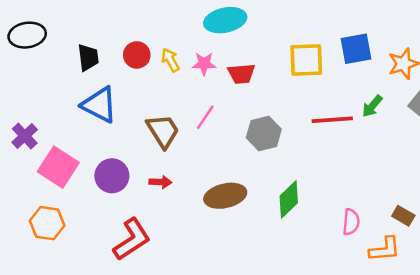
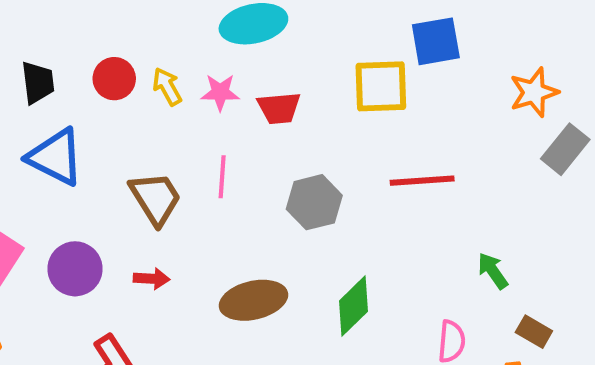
blue square: (356, 49) -> (436, 41), moved
green arrow: (372, 106) -> (493, 271), moved, turned 105
pink line: (205, 117) -> (222, 177), turned -30

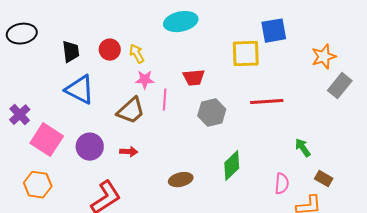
pink star: (220, 92) -> (145, 80), moved
red trapezoid: (279, 108) -> (194, 78), moved
brown trapezoid: (155, 198) -> (131, 111), turned 80
brown ellipse: (253, 300) -> (181, 180), moved, size x0.7

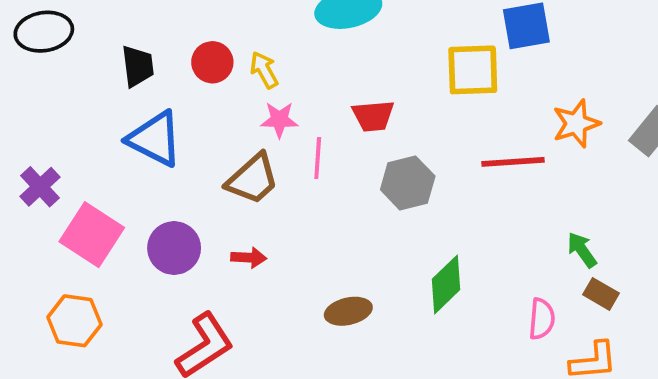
orange star: (324, 57) -> (576, 124), moved
brown rectangle: (324, 179) -> (601, 294), moved

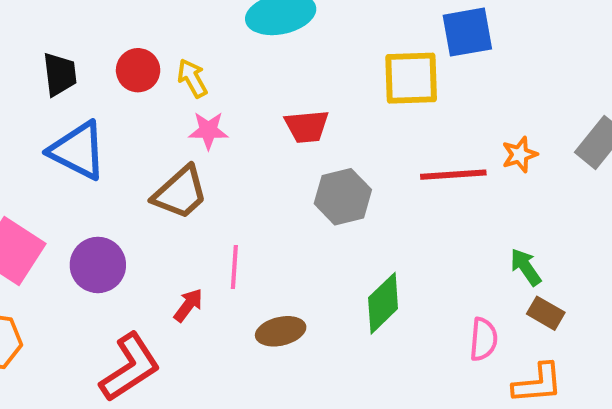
orange star: (576, 124) -> (520, 155), moved, size x0.7
pink line: (318, 158) -> (234, 267), moved
red arrow: (249, 258) -> (188, 305), moved, turned -56

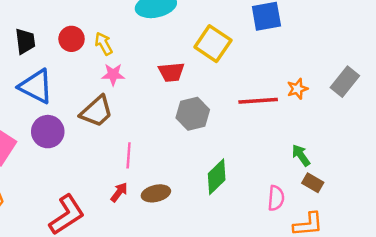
yellow square: (411, 78) -> (213, 44), moved, turned 36
purple circle: (98, 265) -> (48, 132), moved
red arrow: (188, 305) -> (119, 192), moved

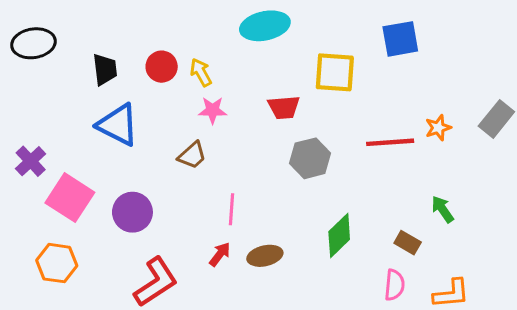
yellow square: (213, 44) -> (335, 72), turned -30
brown trapezoid: (96, 111) -> (192, 155), size x0.7
purple circle: (48, 132) -> (132, 212), moved
brown rectangle: (313, 183) -> (408, 243), moved
pink semicircle: (276, 198) -> (394, 285), moved

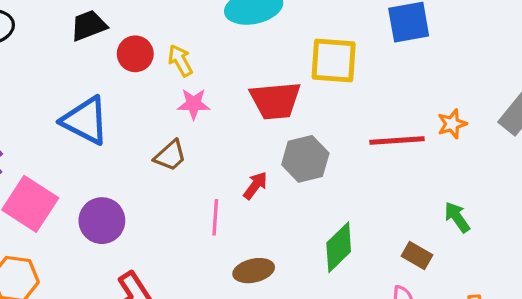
black trapezoid: (105, 69) -> (89, 25), moved, turned -104
red trapezoid: (284, 107) -> (275, 101), size x1.4
red arrow: (220, 254) -> (255, 186), moved

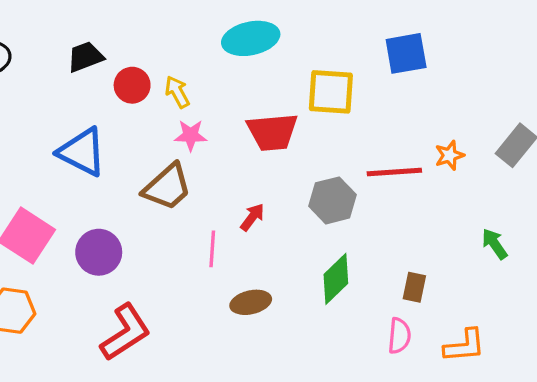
brown trapezoid: (170, 156) -> (167, 187), size x1.5
gray hexagon: (305, 159) -> (333, 200), moved
green arrow: (457, 217) -> (495, 244), moved
brown rectangle: (417, 256) -> (414, 287), turned 72

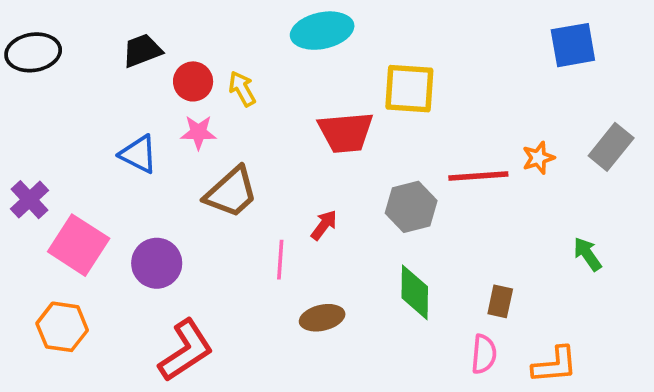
blue square: (406, 53) -> (573, 45), moved
pink star: (191, 135) -> (198, 132), moved
blue triangle: (82, 152) -> (139, 154), size x0.7
green diamond: (336, 279) -> (415, 292), turned -45

